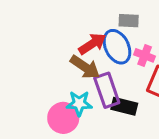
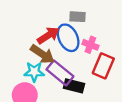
purple rectangle: (107, 90) -> (60, 73), turned -32
cyan star: (79, 103) -> (34, 72), moved

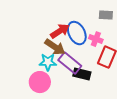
gray rectangle: (78, 17) -> (106, 15), moved

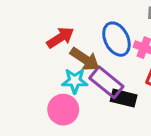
red arrow: (60, 31) -> (60, 38), moved

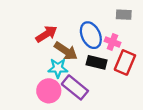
purple rectangle: (106, 82) -> (75, 87), moved
black rectangle: (124, 98) -> (97, 62), moved

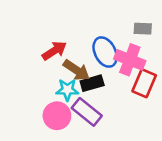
pink cross: (112, 42) -> (130, 60), size x1.6
black rectangle: (97, 62) -> (92, 83), moved, turned -30

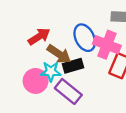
pink circle: (57, 116) -> (36, 81), moved

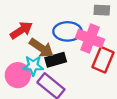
blue ellipse: (85, 38) -> (67, 31), turned -64

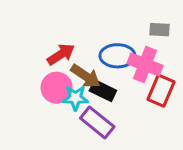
black rectangle: (56, 60) -> (103, 91), turned 42
pink circle: (18, 75) -> (57, 88), moved

